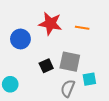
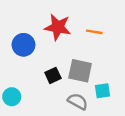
gray semicircle: (68, 88) -> (78, 101), turned 96

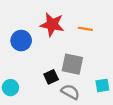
black square: (53, 75) -> (51, 77), moved
cyan square: (102, 91) -> (102, 85), moved

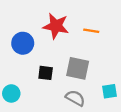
black square: (51, 77) -> (46, 73), moved, turned 32

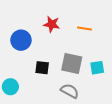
red star: (56, 26) -> (52, 24), size x0.7
cyan square: (110, 91) -> (97, 68), moved

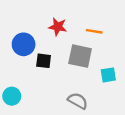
gray square: (72, 63) -> (80, 56), moved
black square: (42, 68) -> (44, 61), moved

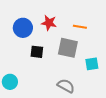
blue circle: (24, 44) -> (23, 28), moved

